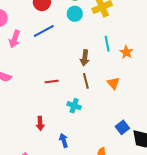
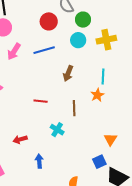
orange star: (126, 52) -> (97, 95), moved
brown arrow: (85, 58) -> (68, 73), moved
orange triangle: (113, 83) -> (110, 139), moved
red arrow: (40, 123) -> (20, 139), turned 64

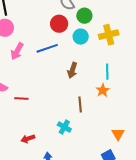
red circle: (49, 21) -> (59, 24), moved
red line: (41, 101) -> (21, 98), moved

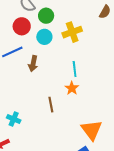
brown arrow: (72, 70) -> (33, 64), moved
cyan cross: (64, 127) -> (14, 119), moved
orange triangle: (118, 134) -> (92, 130), size x1.6

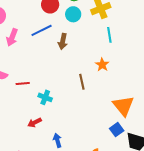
cyan line: (75, 69) -> (109, 35), moved

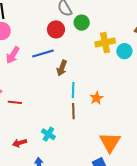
cyan circle: (73, 14) -> (124, 51), moved
cyan line: (109, 35) -> (73, 90), moved
cyan cross: (45, 97) -> (48, 134), moved

